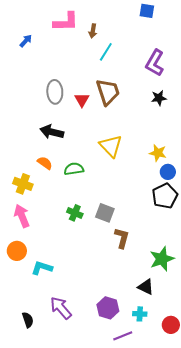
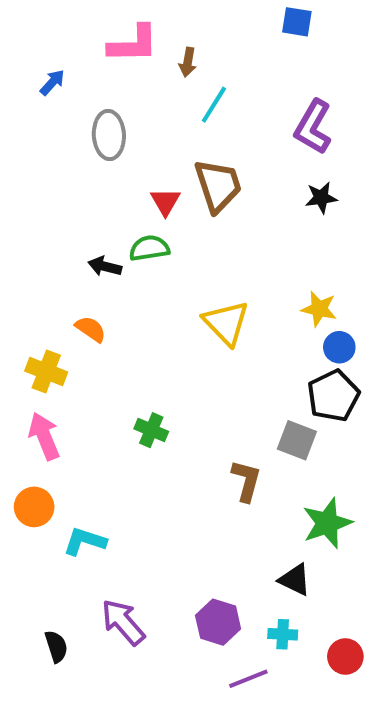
gray ellipse: (55, 92) -> (109, 135), moved
black arrow: (52, 132) -> (105, 266), size x0.7
yellow triangle: (111, 146) -> (226, 323), moved
green semicircle: (74, 169) -> (149, 248), moved
gray square: (105, 213) -> (297, 440), moved

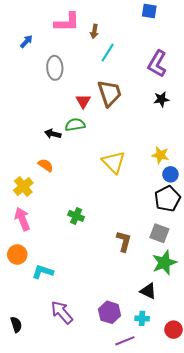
yellow cross: (46, 371) -> (23, 187), turned 30
gray square: (297, 440) -> (159, 233), moved
black semicircle: (56, 646) -> (16, 325), moved

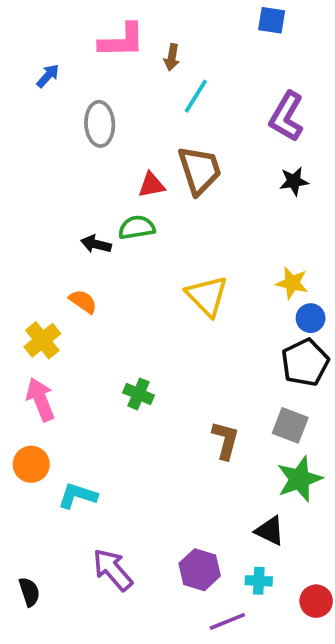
red triangle: (83, 101) -> (151, 185), turned 49

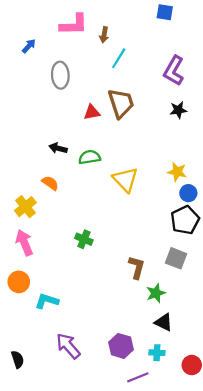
green semicircle: (137, 227) -> (90, 157), moved
green star: (299, 479) -> (156, 293), moved, size x0.7

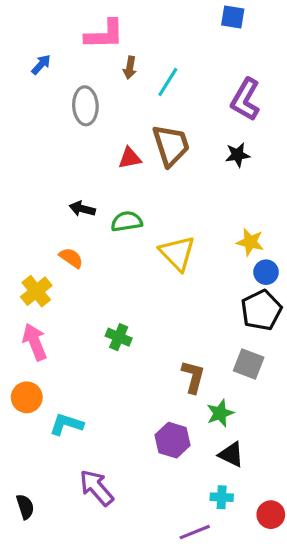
brown arrow: (104, 35) -> (130, 68), moved
black star: (178, 110) -> (238, 155), moved
purple hexagon: (121, 346) -> (173, 440), moved

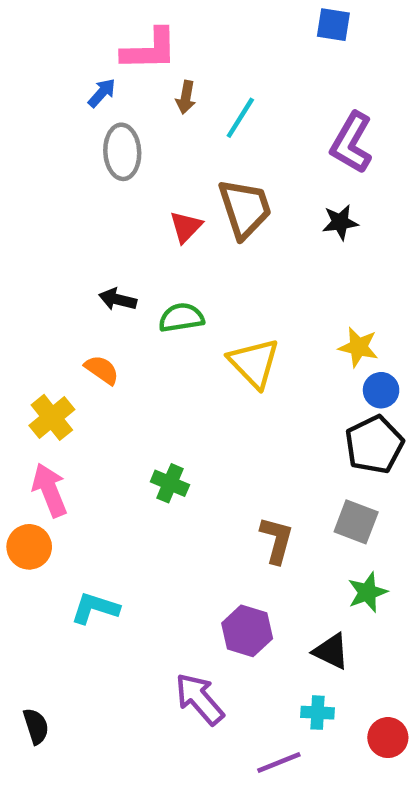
blue arrow: (41, 65) -> (102, 93), moved
red triangle: (130, 158) -> (186, 227), turned -35
orange circle: (27, 397) -> (29, 547), moved
green star: (220, 413) -> (367, 592), moved
purple arrow: (96, 488) -> (199, 699), moved

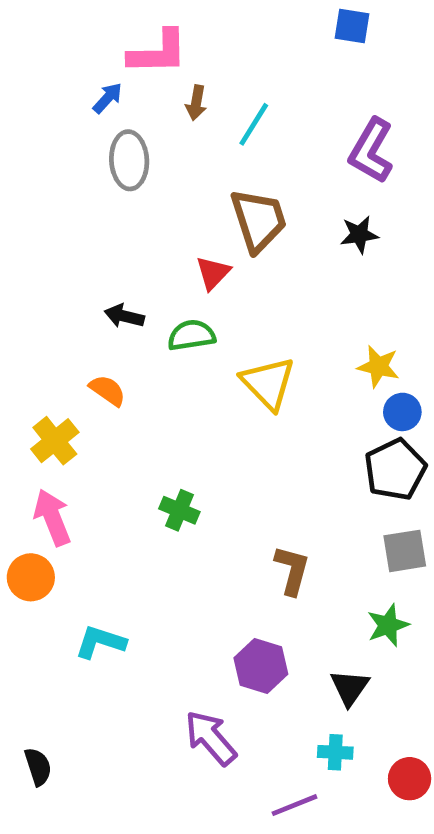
red triangle: (186, 227) -> (213, 273), moved
gray square: (356, 522) -> (405, 551), moved, turned -30
black triangle: (331, 651) -> (350, 688), turned 39

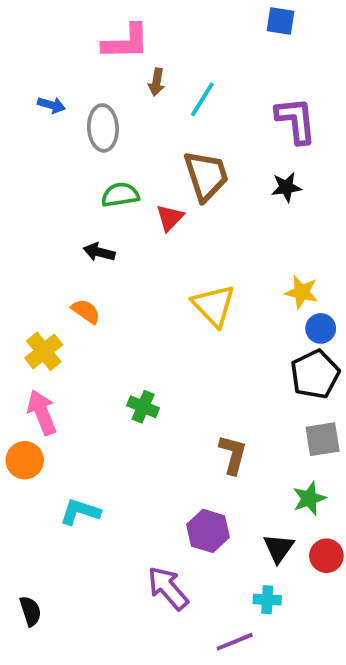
blue arrow: (108, 98) -> (51, 105), moved, turned 64
purple L-shape: (371, 151) -> (296, 120), turned 144
green semicircle: (191, 335) -> (120, 195), moved
red circle: (410, 779) -> (326, 556), moved

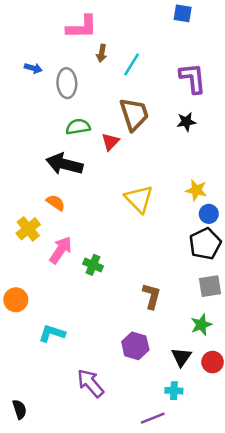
black arrow: (99, 252) -> (64, 164), size x1.8
pink arrow: (42, 412) -> (61, 250), moved, turned 56
purple arrow: (168, 588) -> (90, 383), moved
black semicircle: (30, 611) -> (20, 409), moved

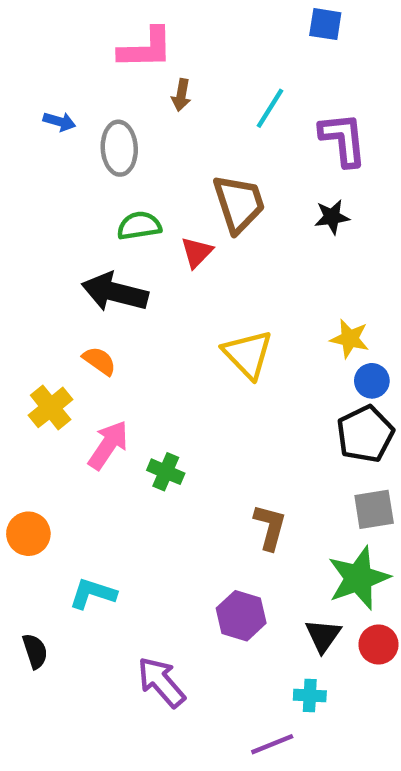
cyan line: (132, 64) -> (270, 108), moved
green star: (201, 325) -> (359, 578), size x1.6
black semicircle: (20, 409) -> (35, 651), moved

